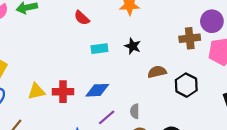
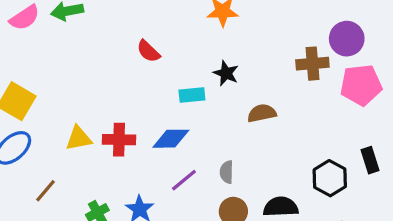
red semicircle: (82, 18) -> (148, 51), moved
cyan rectangle: (99, 49) -> (192, 95), moved
black hexagon: (186, 85) -> (330, 178), moved

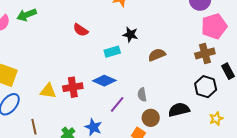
brown cross: (312, 64) -> (205, 53), moved
yellow triangle: (79, 138) -> (48, 91), turned 30
blue diamond: (171, 139) -> (104, 81), turned 35
brown line: (46, 191) -> (34, 127), turned -42

